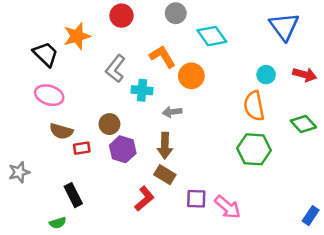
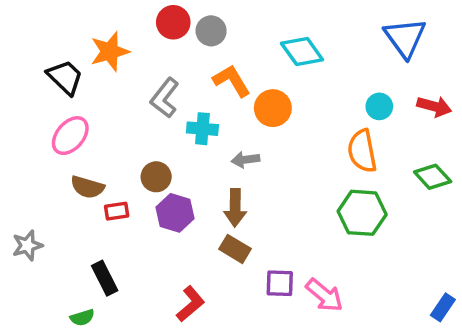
gray circle: (176, 13) -> (211, 31), moved
pink ellipse: (49, 95) -> (70, 136), turned -68
red L-shape: (144, 199) -> (190, 304), moved

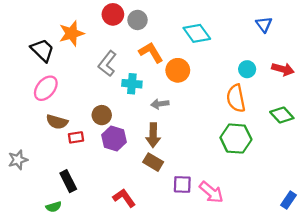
blue triangle: (405, 38) -> (264, 24), size x0.6
red L-shape: (190, 304) -> (124, 198), turned -85

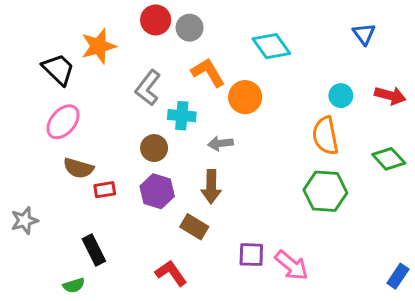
brown circle: (102, 115) -> (154, 148), moved
brown rectangle: (153, 162) -> (194, 227), moved

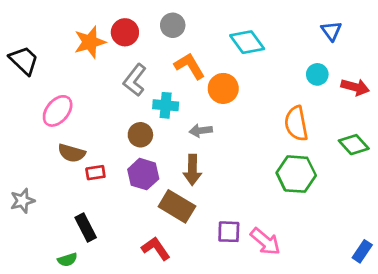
red circle: (156, 20) -> (125, 32), moved
black trapezoid: (58, 69) -> (24, 60), moved
cyan circle: (341, 96) -> (317, 74), moved
brown rectangle: (194, 227) -> (177, 206), size x1.4

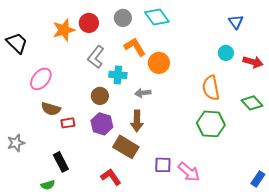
cyan diamond: (247, 42) -> (157, 17), moved

